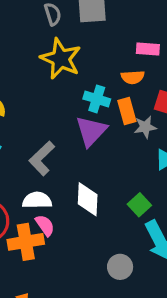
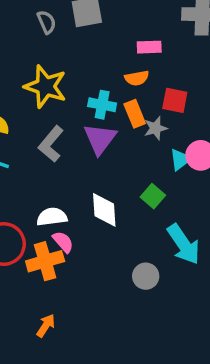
yellow star: (61, 59) -> (45, 86), moved
gray L-shape: (42, 158) -> (51, 144), moved
green square: (139, 205) -> (153, 196), moved

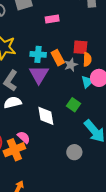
pink rectangle: (149, 47) -> (52, 19), moved
orange semicircle: (137, 78) -> (87, 59), moved, turned -72
white semicircle: (52, 217) -> (13, 102), moved

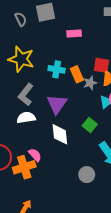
purple triangle: (39, 74) -> (57, 104), moved

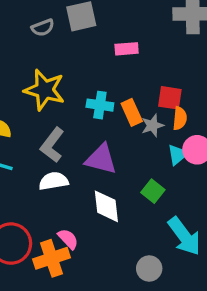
gray semicircle: (21, 19) -> (43, 28), turned 96
purple triangle: (57, 104) -> (101, 159), turned -50

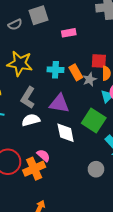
green square: (153, 191) -> (94, 120), size x1.6

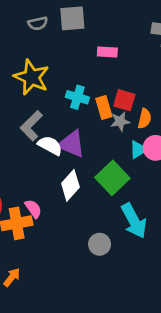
red square: (99, 61) -> (124, 100), moved
white semicircle: (31, 120) -> (50, 145), moved, turned 30
white diamond: (66, 133) -> (70, 185), turned 40

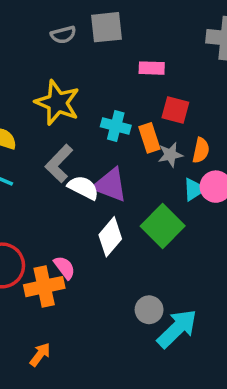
red square: (124, 100) -> (175, 110), moved
cyan arrow: (134, 221) -> (177, 329), moved, turned -104

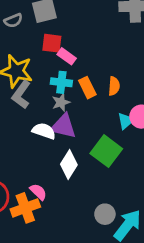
pink rectangle: (152, 68) -> (67, 56), moved, turned 42
red square: (175, 110) -> (52, 43), moved
orange semicircle: (201, 150) -> (114, 86), moved
gray star: (170, 155) -> (61, 102), moved
gray L-shape: (59, 163) -> (21, 95), moved

